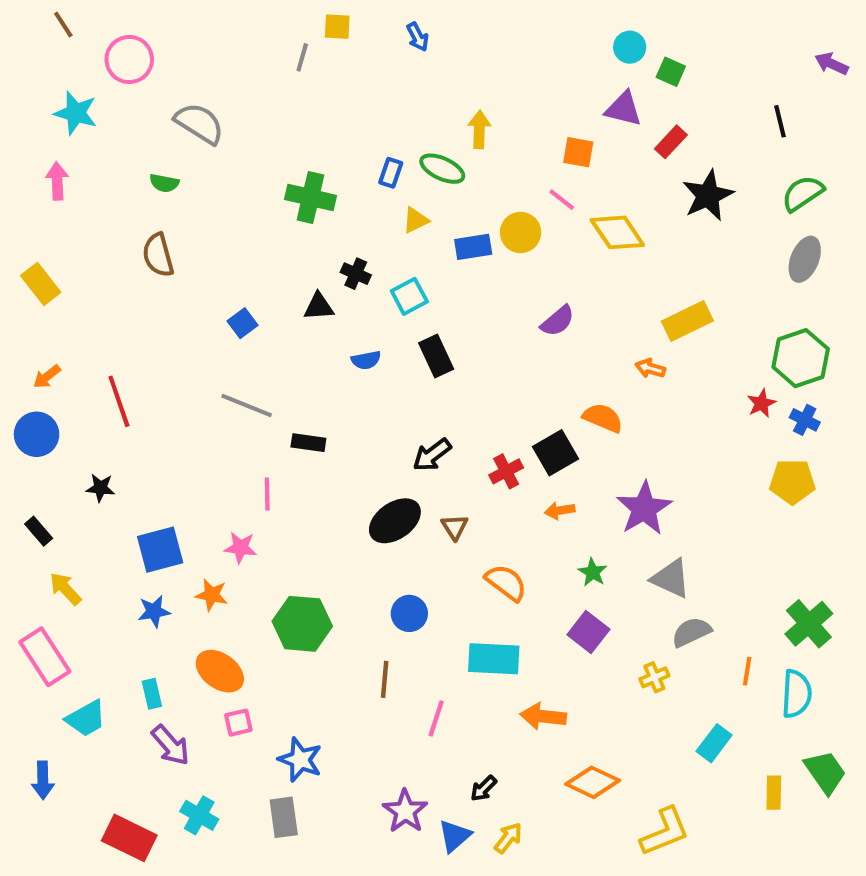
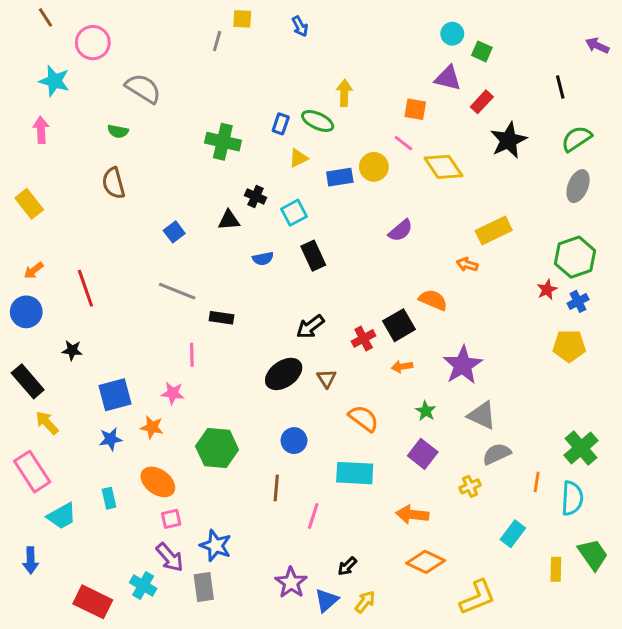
blue cross: (805, 420) -> (578, 301), turned 36
black rectangle: (39, 531) -> (28, 381), size x1.6
orange arrow: (543, 716) -> (412, 515), moved
purple arrow: (170, 745) -> (170, 557), moved

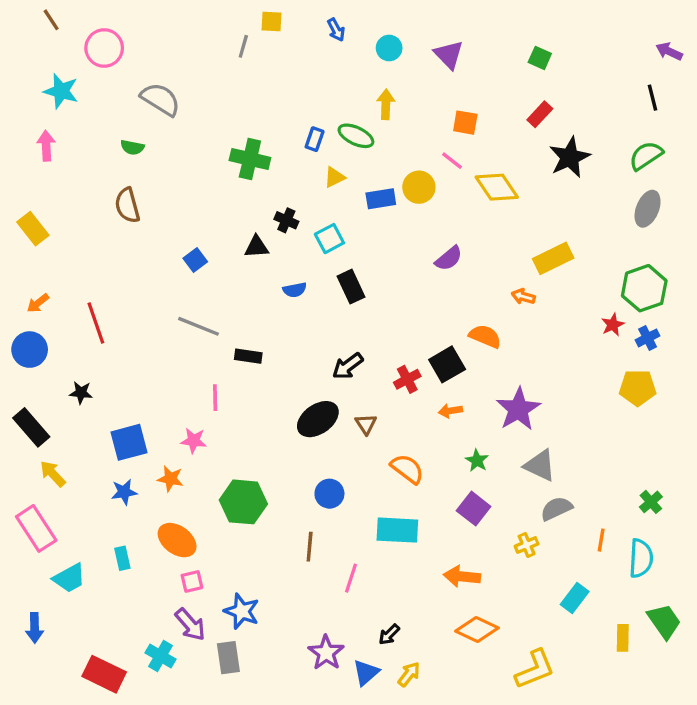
cyan circle: (452, 34) -> (389, 48), moved
purple triangle: (448, 78) -> (449, 55), moved, turned 32
black line: (560, 87) -> (653, 98), moved
green cross: (581, 448) -> (651, 502), size x0.6

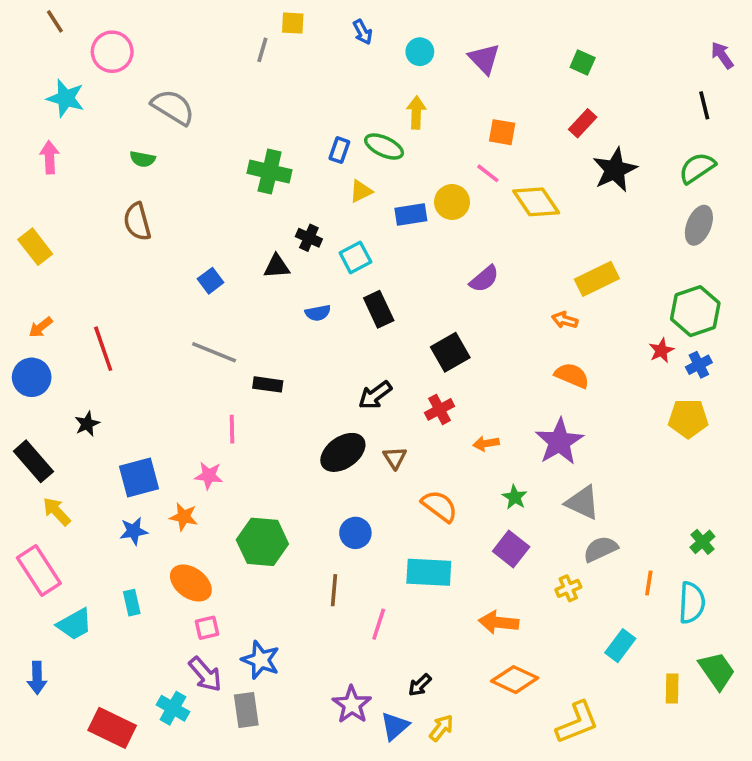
purple arrow: (669, 51) -> (722, 55), turned 30
orange semicircle: (485, 336) -> (572, 375), moved
black square: (447, 364) -> (450, 352), moved
black star: (81, 393) -> (87, 424), turned -30

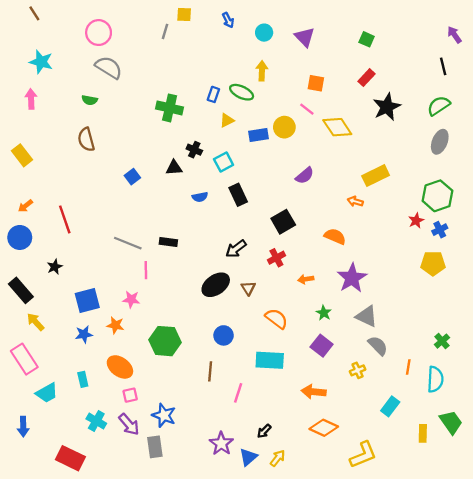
pink circle: (112, 52) -> (99, 33), moved
gray line: (214, 352) -> (128, 243), moved
orange semicircle: (572, 375) -> (335, 236), moved
gray semicircle: (601, 549) -> (378, 346), turned 70
cyan cross: (173, 708) -> (96, 421), moved

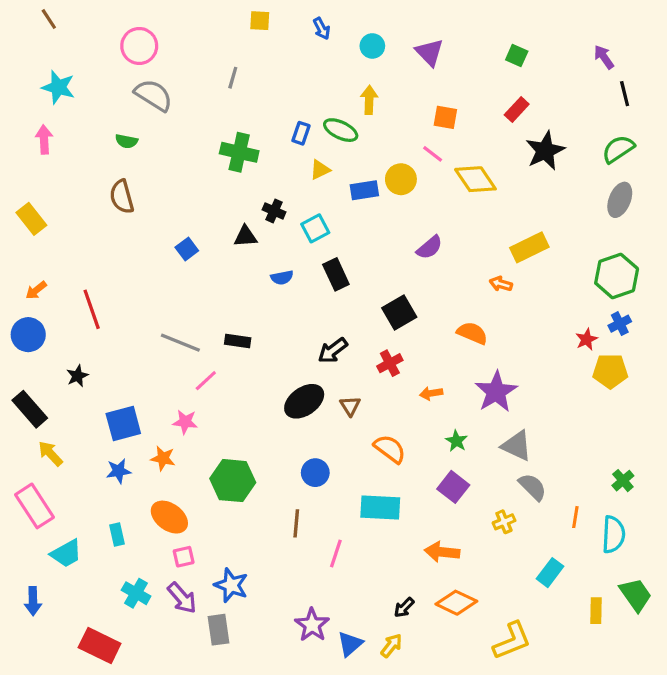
gray line: (165, 31) -> (233, 78), moved
purple arrow: (454, 35) -> (604, 57), moved
red star: (416, 221) -> (586, 339), moved
pink line: (146, 270) -> (206, 381), turned 48
black arrow: (264, 431) -> (404, 607), moved

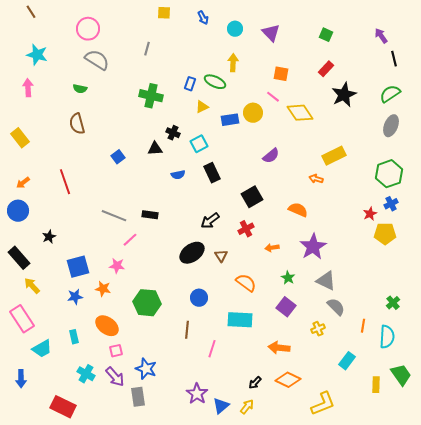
red line: (92, 309) -> (65, 182), moved

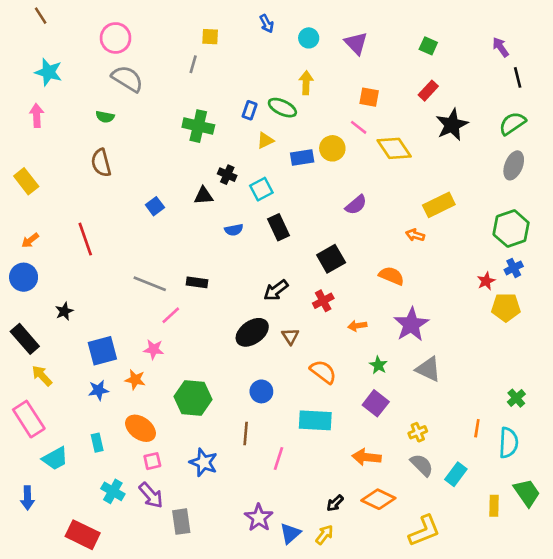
yellow square: (164, 13) -> (210, 37), moved
gray semicircle: (336, 307) -> (422, 465), moved
blue star: (146, 369) -> (204, 462), moved

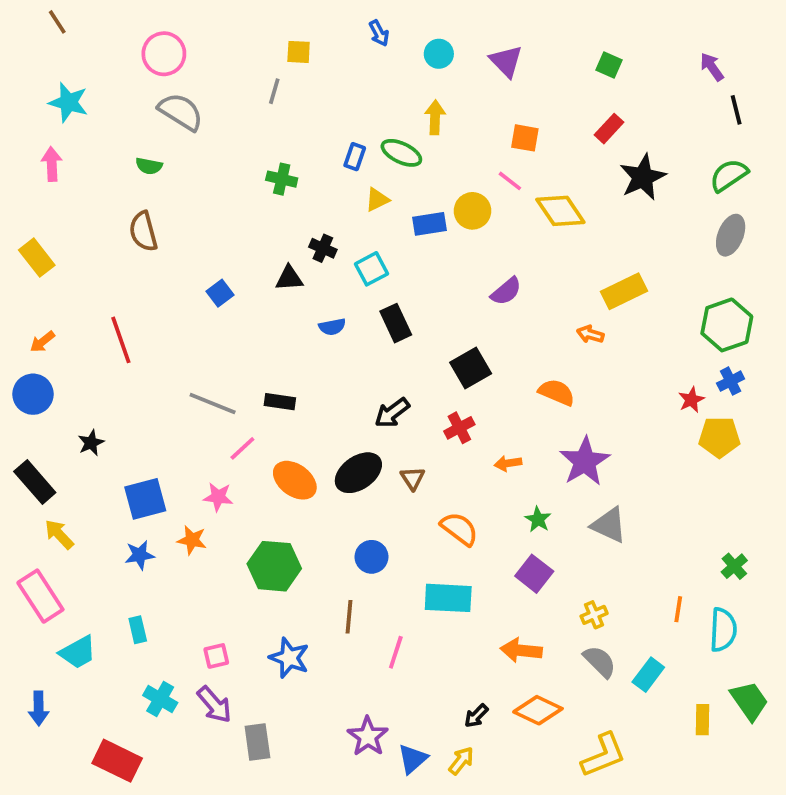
green cross: (198, 126) -> (282, 179), size x0.7
orange ellipse: (140, 428) -> (295, 480), moved

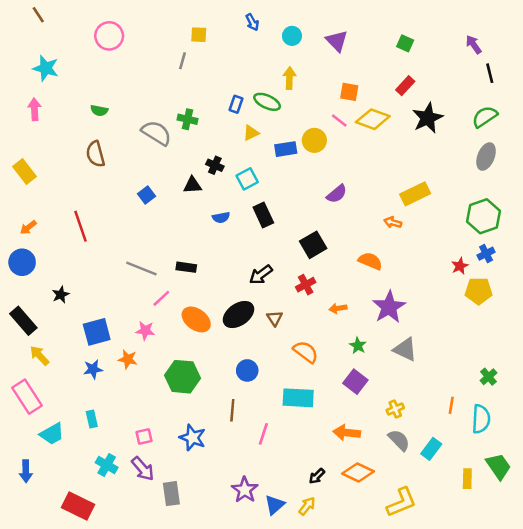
gray semicircle: (181, 112) -> (156, 133), moved
yellow diamond: (560, 211) -> (373, 119), moved, turned -36

